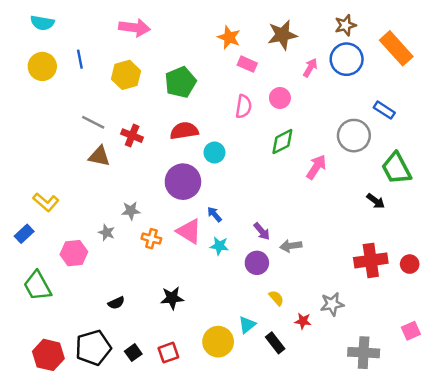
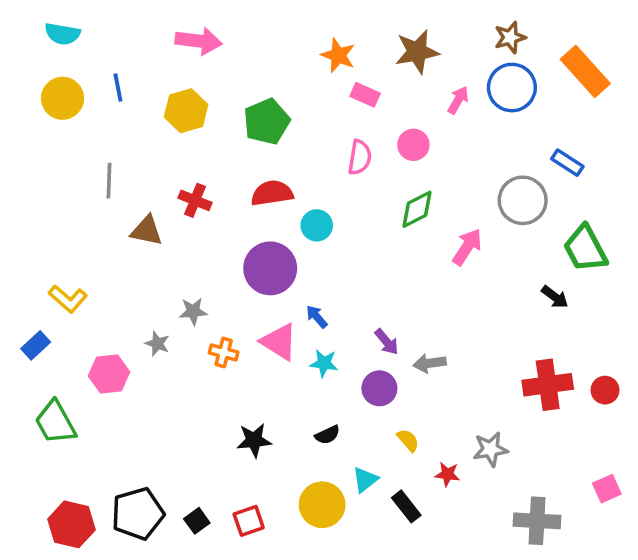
gray line: (93, 122) -> (109, 181), moved, turned 65
black semicircle: (116, 303) -> (327, 435), moved

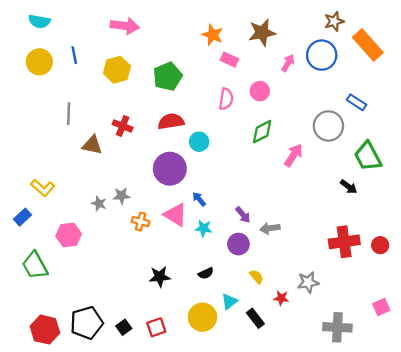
brown star: (510, 37) -> (334, 21), moved
gray star: (157, 344) -> (99, 204), moved

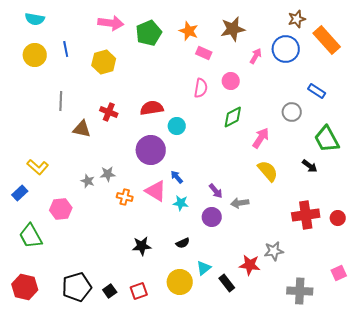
green pentagon: (168, 76) -> (149, 33), moved
gray circle: (328, 126) -> (292, 112), size x0.7
yellow semicircle: (256, 277) -> (268, 171), moved, size x1.6
red star: (281, 298) -> (250, 265), size x1.5
red hexagon: (45, 330) -> (25, 287), moved

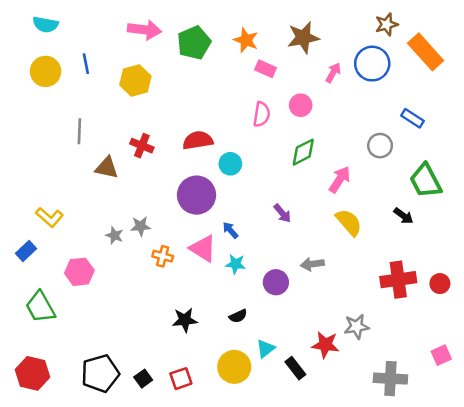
purple arrow: (216, 191) -> (282, 213), moved

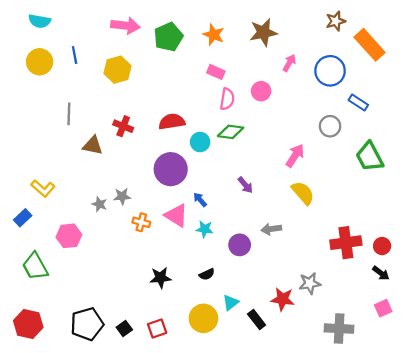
blue circle: (372, 64) -> (330, 71), moved
pink rectangle: (265, 69) -> (216, 72), moved
green diamond: (303, 152) -> (231, 132), moved, turned 35
black arrow: (403, 216) -> (381, 273), moved

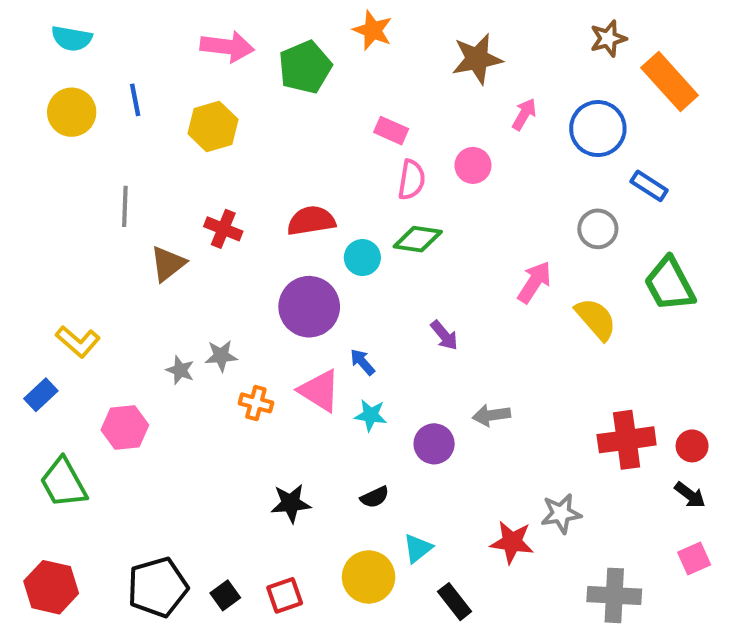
orange star: (214, 35) -> (373, 30), moved
brown triangle: (93, 145) -> (168, 264), turned -50
yellow semicircle: (303, 193) -> (596, 319), moved
black rectangle: (257, 319) -> (455, 602), moved

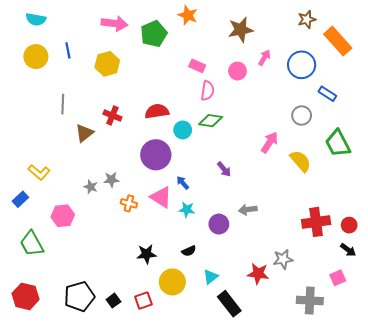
pink circle: (473, 165) -> (237, 71), moved
pink square: (694, 559) -> (338, 278), moved
yellow circle: (369, 577) -> (172, 282), moved
black rectangle: (455, 602) -> (229, 304), size x1.4

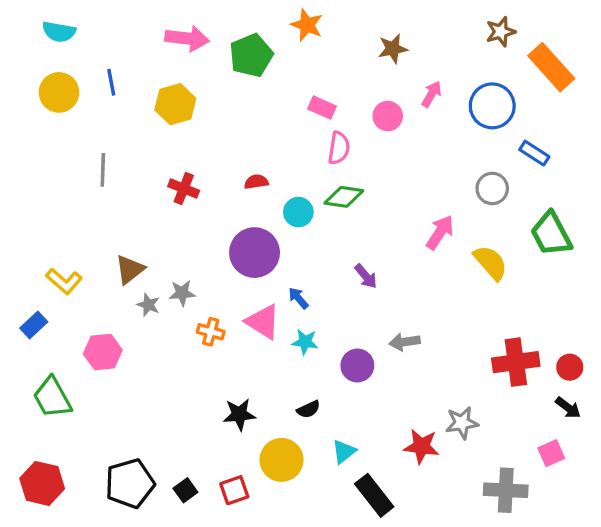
brown star: (241, 30) -> (393, 49), size x0.7
red semicircle: (157, 111) -> (256, 182), size x0.6
brown triangle: (84, 133) -> (130, 269), moved

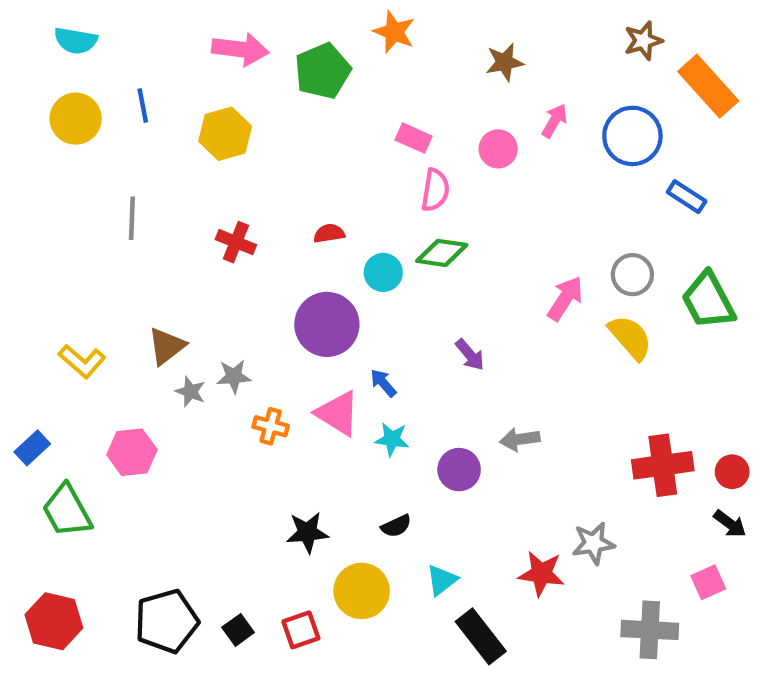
gray circle: (492, 188) -> (632, 275), moved
blue rectangle: (34, 325) -> (32, 448), moved

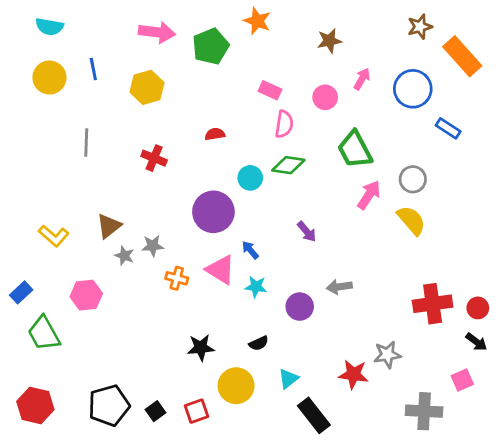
red semicircle: (329, 233) -> (215, 134), moved
green trapezoid: (708, 301) -> (355, 150), moved

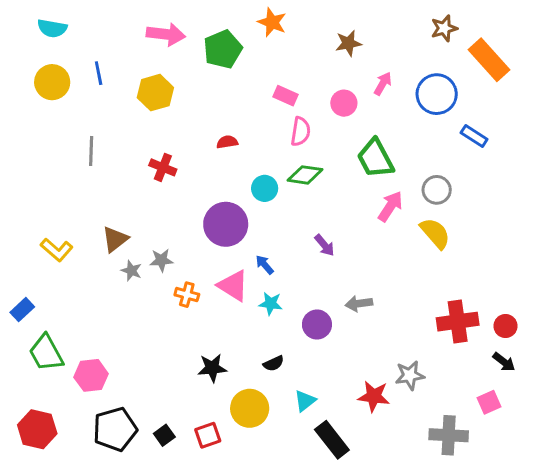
pink hexagon: (86, 295) -> (91, 375), moved

